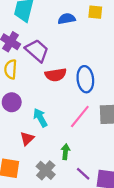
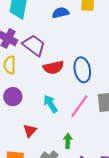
cyan arrow: (40, 118) -> (50, 104), moved

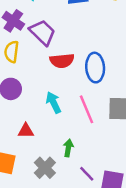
pink line: (79, 106) -> (87, 109), turned -65
red triangle: (30, 131) -> (26, 131), turned 40

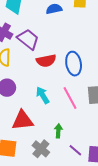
red triangle: (26, 131) -> (23, 120), size x1.6

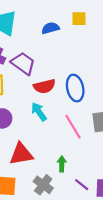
cyan arrow: (43, 95) -> (39, 112), moved

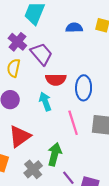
red triangle: (21, 154) -> (20, 136), turned -40
green arrow: (62, 164) -> (55, 154), size x1.5

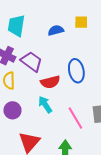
blue ellipse: (84, 88) -> (76, 71), moved

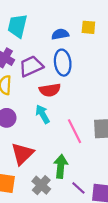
purple trapezoid: (31, 62) -> (31, 66), turned -65
blue ellipse: (76, 71) -> (63, 63), moved

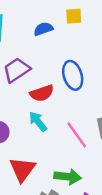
blue ellipse: (63, 63) -> (73, 75), moved
green arrow: (61, 166) -> (68, 177), turned 100

